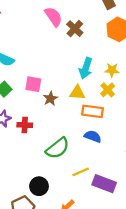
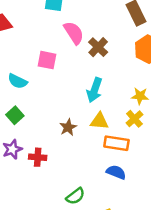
cyan arrow: (86, 68) -> (95, 90), moved
pink square: (33, 84) -> (47, 60), moved
green semicircle: (58, 148) -> (75, 196), moved, size x0.7

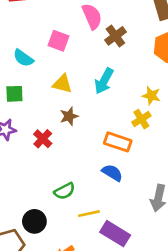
green square: (15, 115) -> (14, 94), turned 30
yellow triangle: (99, 121) -> (62, 84), moved
red cross: (38, 157) -> (43, 139), moved, turned 30

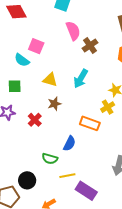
pink square: (59, 41) -> (36, 46), moved
blue semicircle: (112, 173) -> (69, 144), moved, turned 84
green semicircle: (65, 191) -> (50, 159), turned 42

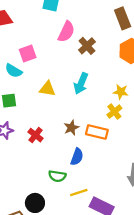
pink semicircle: (73, 31) -> (66, 32), turned 54
pink square: (36, 46) -> (28, 54), turned -35
brown star: (54, 104) -> (71, 128), moved

